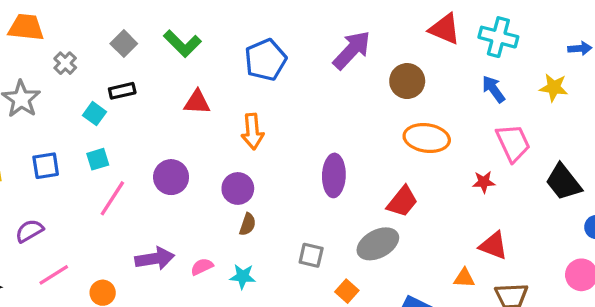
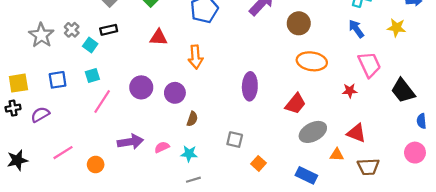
gray cross: (65, 63) -> (72, 30), moved
purple circle: (238, 188) -> (175, 93), moved
purple semicircle: (29, 231) -> (40, 115), moved
gray ellipse: (378, 244) -> (313, 132), moved

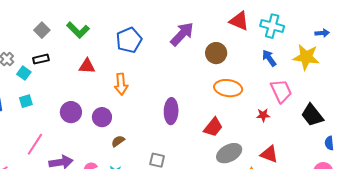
yellow star: (397, 28) -> (306, 57), size x1.5
pink line: (102, 102) -> (35, 144), moved
brown semicircle: (192, 119) -> (118, 141), turned -144

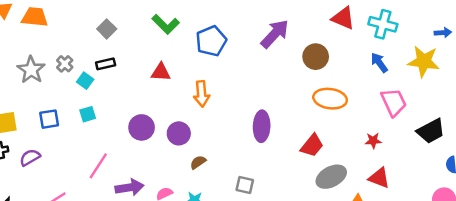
green L-shape: (78, 30) -> (166, 24), moved
red star: (263, 115) -> (373, 141), moved
black trapezoid: (312, 115) -> (431, 131), turned -80

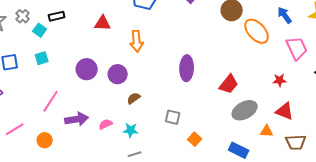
orange ellipse: (330, 99) -> (257, 31), moved, turned 40

